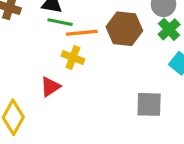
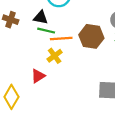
yellow cross: (73, 58) -> (55, 56), turned 32

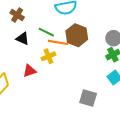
black triangle: (41, 18) -> (23, 39), moved
brown hexagon: (91, 36) -> (77, 35), moved

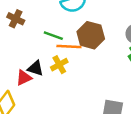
black triangle: (23, 39) -> (35, 68), moved
red triangle: (30, 71) -> (24, 78), moved

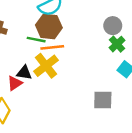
brown hexagon: (91, 35) -> (49, 26), moved
yellow cross: (59, 65) -> (46, 66), size x1.5

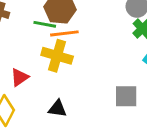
yellow cross: (46, 66) -> (57, 56), turned -35
black triangle: (24, 73) -> (58, 109), moved

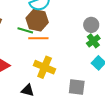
yellow cross: (57, 56) -> (45, 67), moved

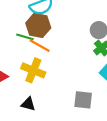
orange line: (38, 38) -> (40, 46), turned 30
yellow cross: (45, 67) -> (33, 70), moved

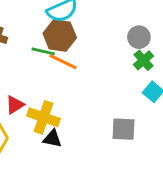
yellow cross: (33, 70) -> (44, 117), moved

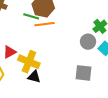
gray circle: (139, 37) -> (88, 42), moved
orange line: (63, 62) -> (44, 24), turned -36

